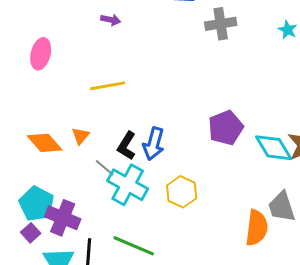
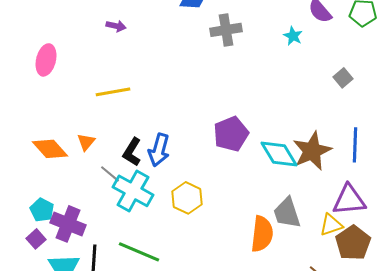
cyan pentagon: (37, 204) -> (42, 210), size x0.7

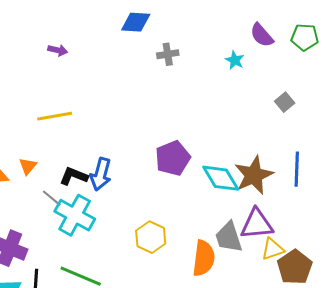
gray cross: (226, 30) -> (168, 54), size x0.7
black L-shape: (132, 152) -> (74, 176), turned 80
yellow hexagon: (187, 198) -> (151, 237), moved
purple triangle: (349, 200) -> (257, 224), moved

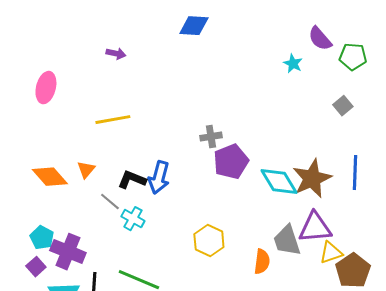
green pentagon: (305, 37) -> (353, 57), moved
gray cross: (168, 54) -> (211, 137), moved
cyan cross: (75, 215) -> (133, 219), size x0.6
orange semicircle: (204, 258) -> (262, 262), size x0.7

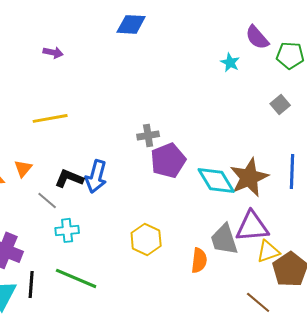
cyan cross: (133, 219) -> (67, 230), moved, turned -35

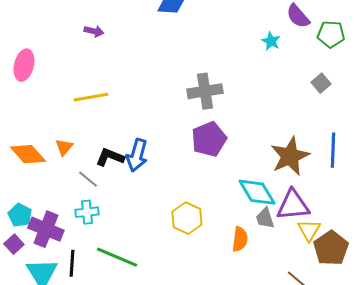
gray cross: (148, 135) -> (205, 91), moved, size x1.6
cyan diamond: (216, 180) -> (257, 192), moved
cyan cross: (67, 230) -> (87, 212), moved
gray trapezoid: (224, 239) -> (265, 218), size x0.7
yellow triangle: (268, 251) -> (309, 230), turned -40

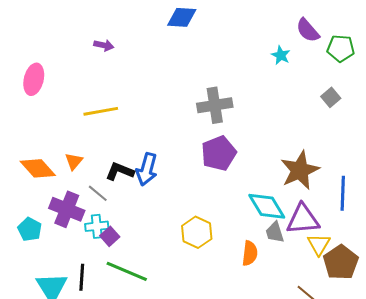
blue line: (333, 150) -> (343, 193), moved
purple cross: (46, 229) -> (67, 209), moved
purple square: (14, 244) -> (110, 236), moved

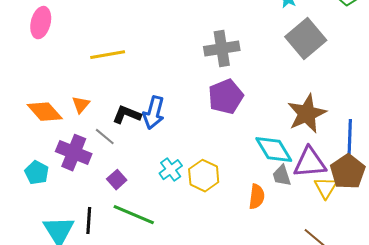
gray square: (331, 97) -> (306, 39), moved, size x2.0
cyan cross: (97, 226) -> (171, 170), moved, turned -30
brown pentagon: (341, 262) -> (348, 172), moved

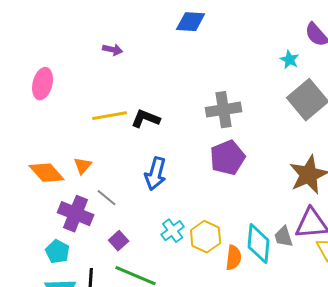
black L-shape: (127, 115) -> (146, 119), moved
cyan diamond: (274, 150) -> (259, 244), moved, turned 36
cyan pentagon: (37, 173) -> (58, 252), moved
orange semicircle: (257, 197) -> (234, 258), moved

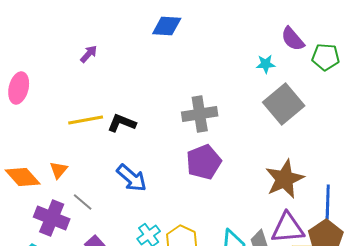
purple arrow: (113, 50) -> (89, 54), turned -60
cyan star: (290, 60) -> (266, 64), turned -30
blue arrow: (156, 174) -> (132, 178), turned -64

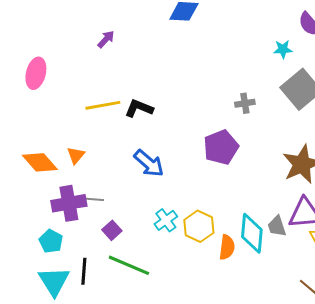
gray cross: (200, 114) -> (245, 103), moved, size x0.6
gray line: (83, 202) -> (93, 199), moved, turned -35
purple cross: (52, 218) -> (69, 203), turned -32

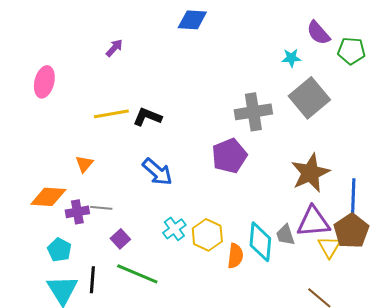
gray cross: (245, 103) -> (253, 112), size x1.8
orange diamond: (40, 162) -> (48, 197), moved, turned -45
purple cross: (69, 203) -> (77, 212), size x0.7

